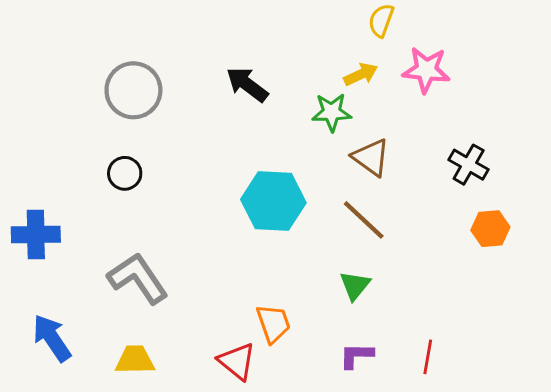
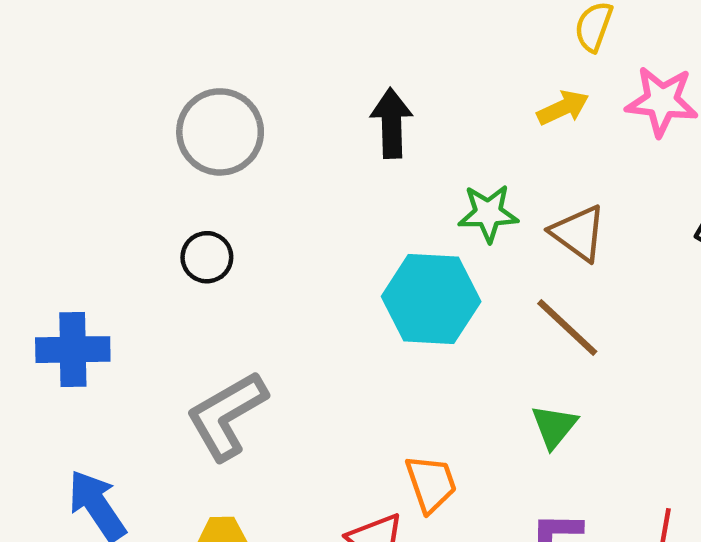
black arrow: (247, 84) -> (391, 123), turned 51
green star: (332, 112) -> (488, 213), moved
gray L-shape: (138, 278) -> (227, 415), turned -86

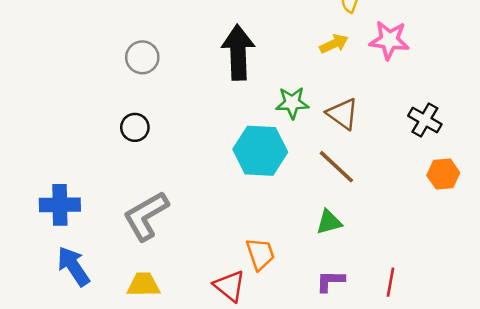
black arrow: (391, 123) -> (238, 52), size x1.4
gray circle: (220, 132) -> (142, 57), size x0.7
blue cross: (73, 350) -> (60, 205), moved
green triangle: (554, 426) -> (329, 222), turned 36

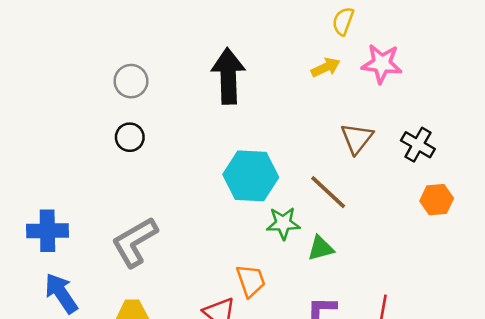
green star: (292, 103) -> (283, 223), moved
brown triangle: (343, 114) -> (357, 138), moved, turned 32
black circle: (135, 127) -> (130, 137), moved

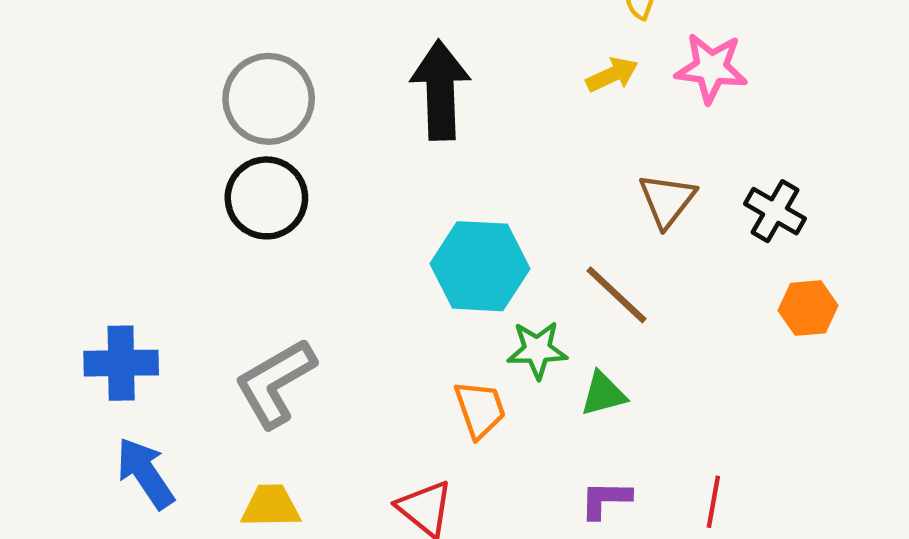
gray circle: (131, 81) -> (269, 99), size x1.5
black circle: (130, 137) -> (266, 198), size x1.6
orange trapezoid: (251, 281) -> (480, 409), moved

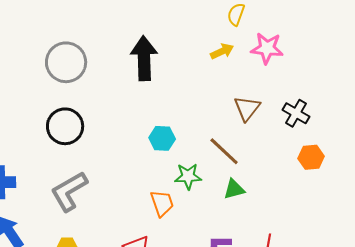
black circle: (266, 198) -> (65, 126), moved
cyan hexagon: (480, 266) -> (162, 138), size x0.6
green triangle: (603, 394) -> (234, 189), moved

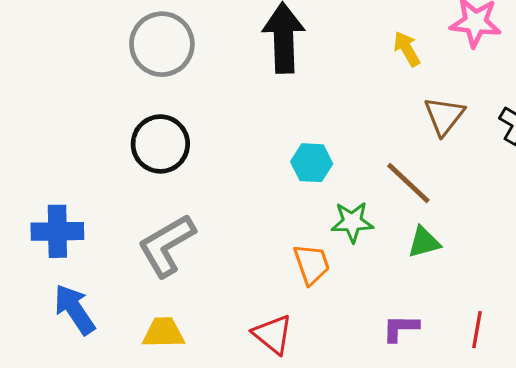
yellow arrow: (222, 51) -> (407, 49), moved, turned -95

